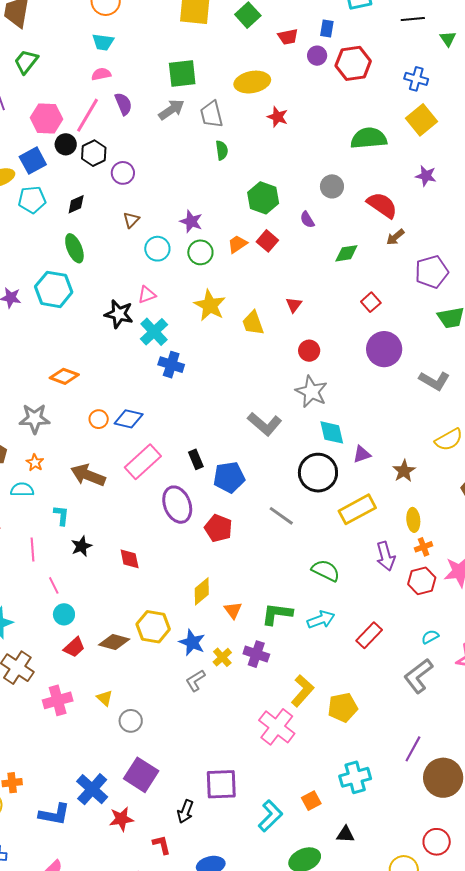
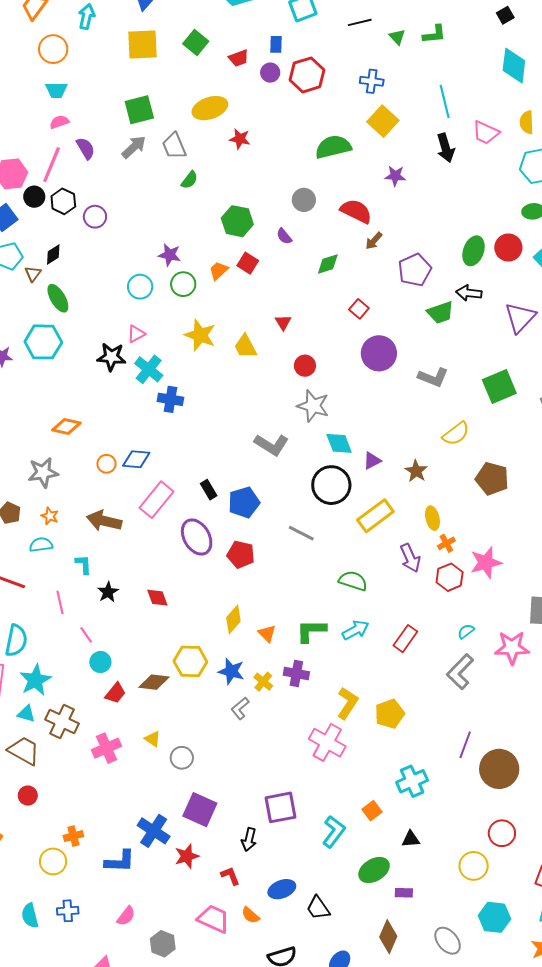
green semicircle: (222, 150) -> (190, 180), turned 54
brown triangle: (131, 220) -> (33, 274), moved

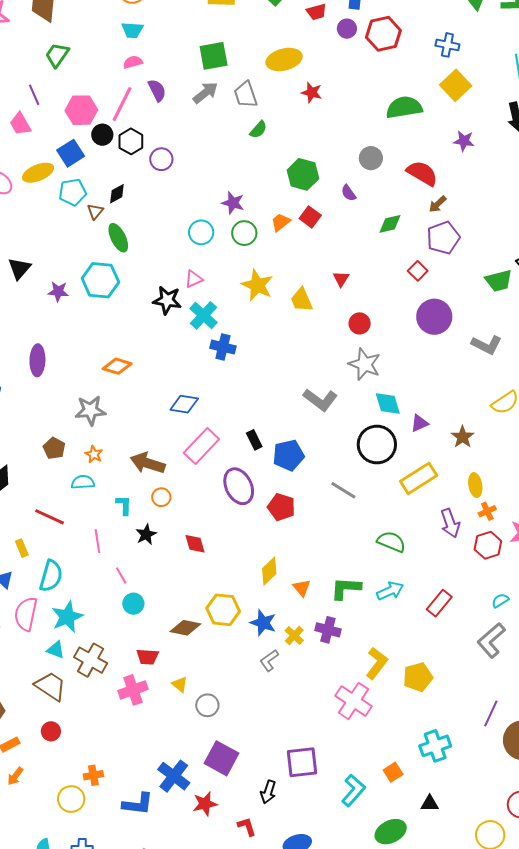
purple pentagon: (415, 270) -> (443, 238), moved
orange circle: (106, 464) -> (161, 497), moved
red trapezoid: (115, 693) -> (147, 657), moved, turned 50

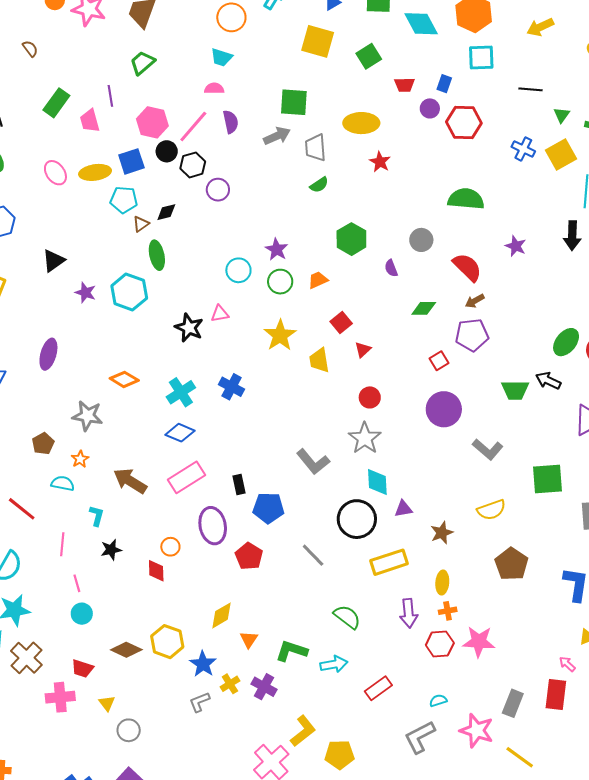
yellow square: (456, 85) -> (561, 154), moved
red square: (310, 217) -> (341, 323), moved
cyan cross: (203, 315) -> (181, 392), moved
orange circle: (161, 497) -> (170, 547), moved

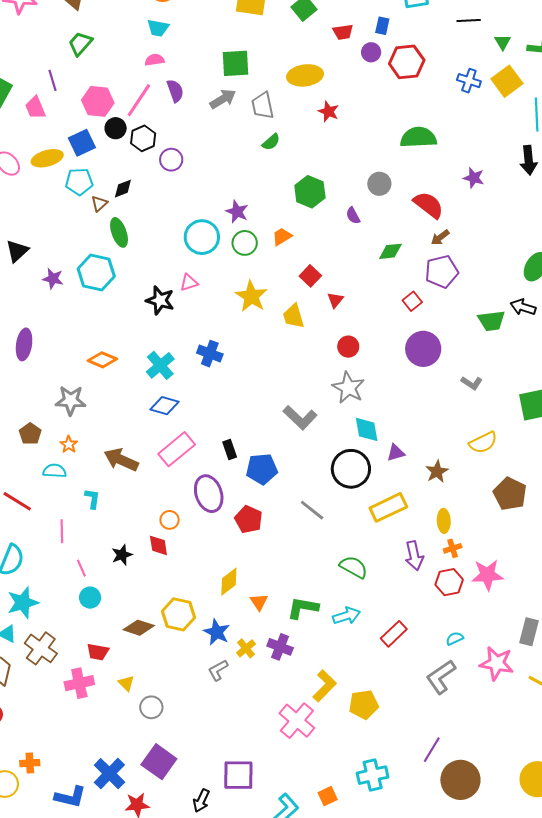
cyan circle: (238, 270) -> (202, 237), size x1.4
gray L-shape: (488, 449) -> (472, 383), size x0.7
black star: (111, 550) -> (122, 555), moved

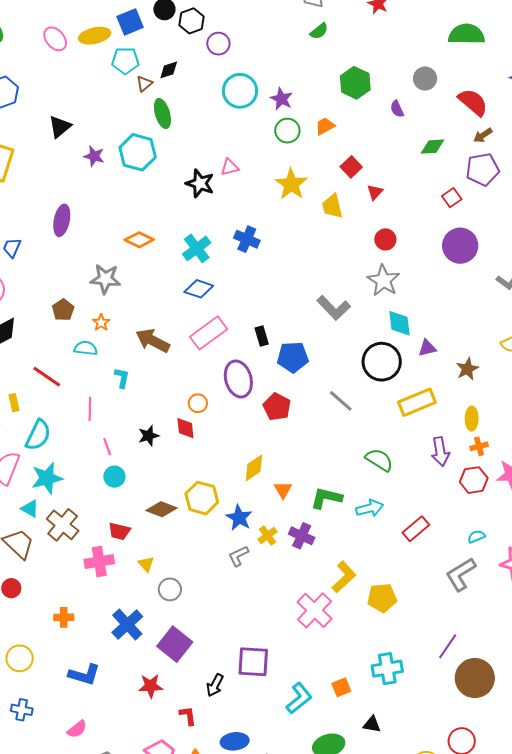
cyan circle: (202, 237) -> (240, 91), moved
orange cross: (30, 763) -> (64, 617), moved
blue cross: (109, 774) -> (127, 624), moved

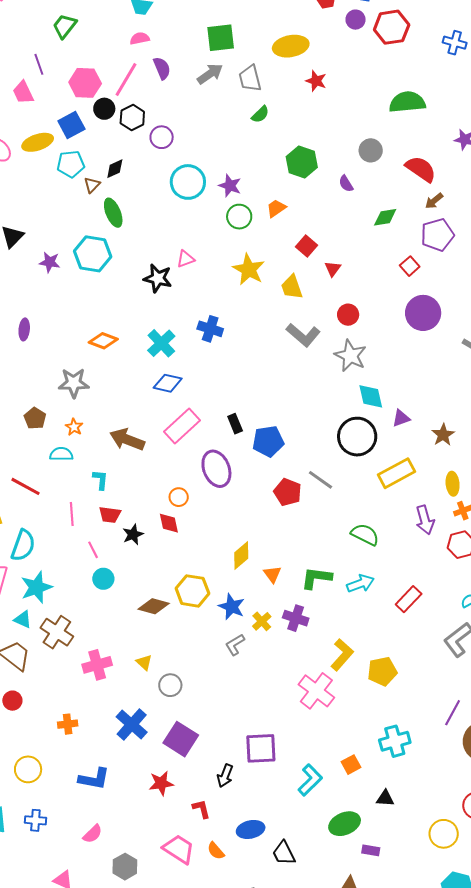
purple ellipse: (62, 220) -> (24, 329), size x0.7
gray L-shape: (334, 308) -> (303, 335), moved
red pentagon: (277, 407) -> (288, 492), moved
red trapezoid: (119, 531) -> (110, 515), moved

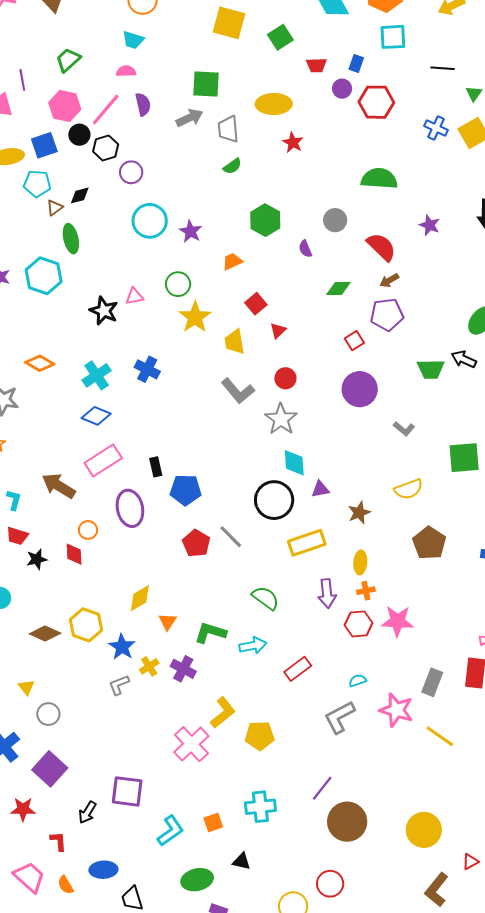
green trapezoid: (65, 26) -> (68, 60), moved
green circle: (239, 217) -> (178, 284), moved
brown arrow: (127, 440) -> (59, 486), moved

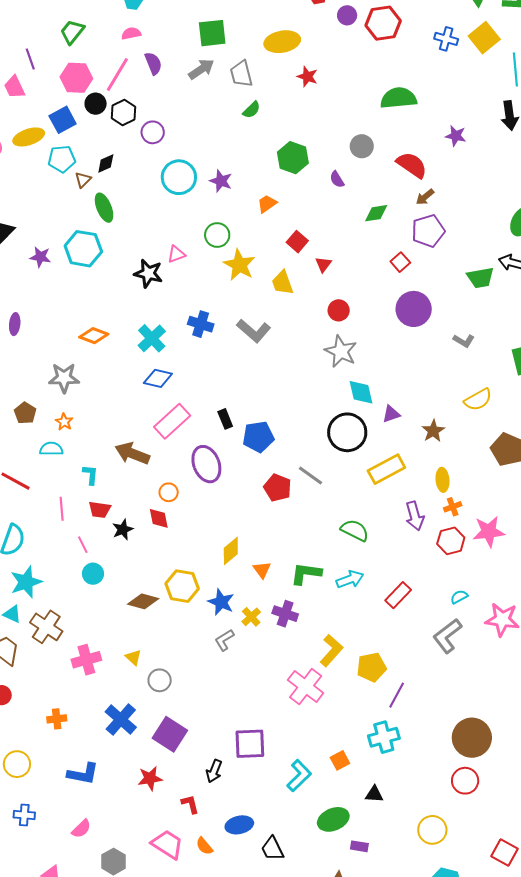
gray L-shape: (238, 391) -> (254, 331), moved
purple line: (322, 788) -> (397, 695), moved
red circle: (330, 884) -> (465, 781), moved

